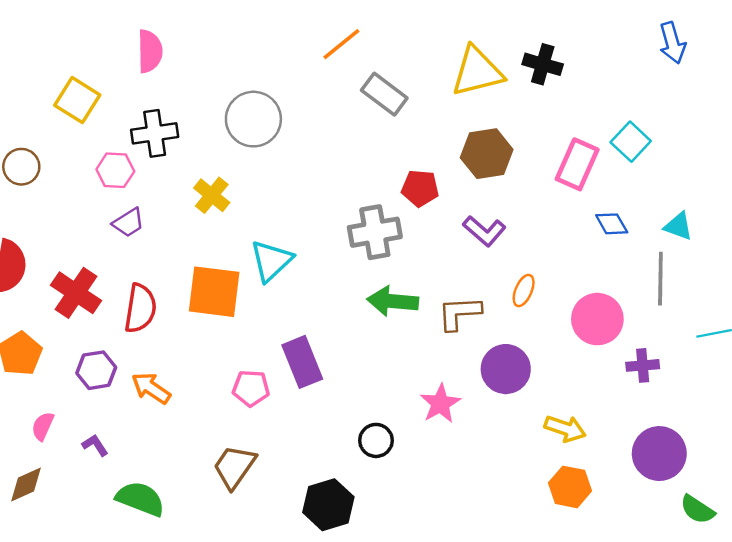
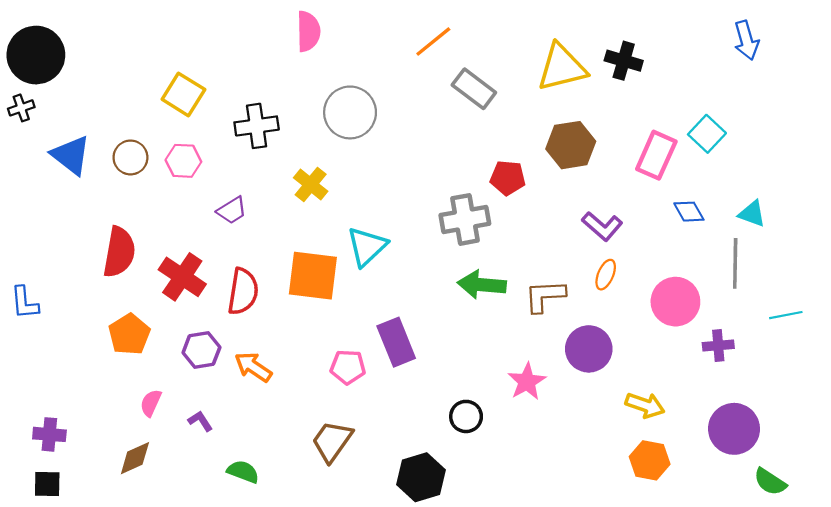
pink semicircle: (150, 51) -> (308, 31), moved
pink hexagon: (115, 170) -> (183, 161), moved
purple L-shape: (484, 231) -> (602, 226), moved
green semicircle: (140, 499) -> (243, 472), size x0.7

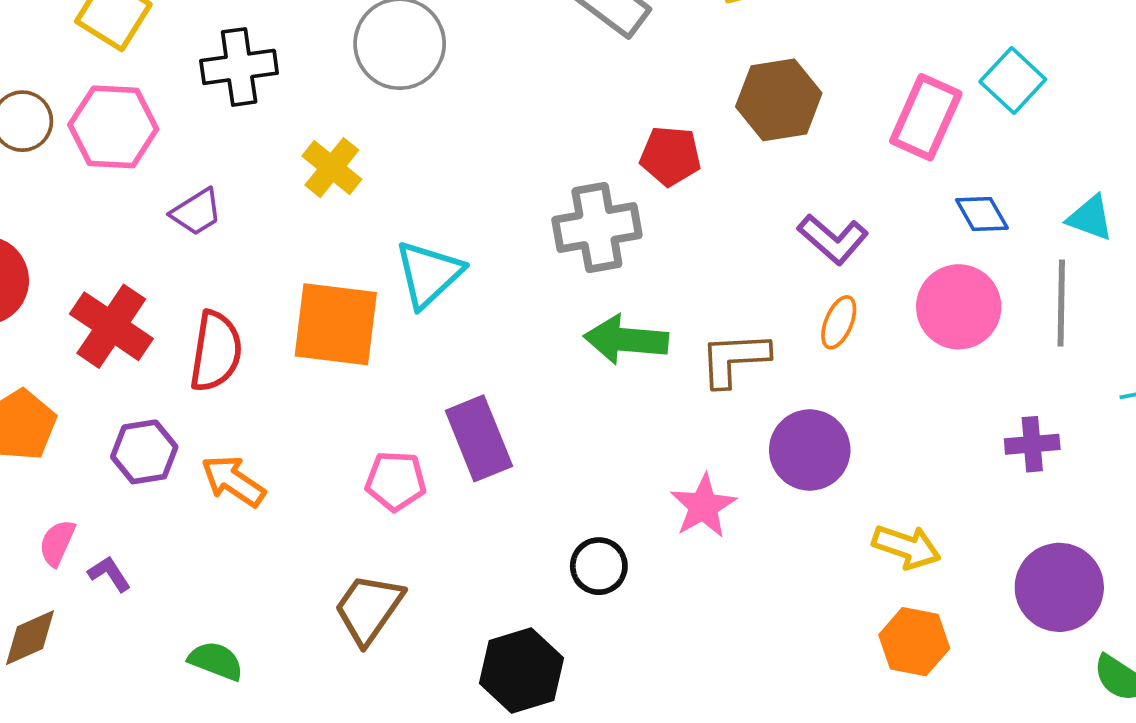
pink hexagon: (183, 161) -> (113, 127), size x1.4
pink circle: (675, 302) -> (959, 307), moved
purple L-shape: (200, 421) -> (109, 574), moved

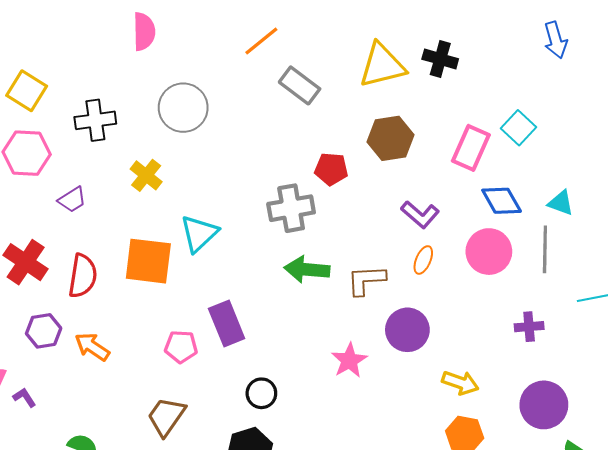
blue diamond: (982, 214) -> (502, 201), size x1.4
black circle: (599, 566) -> (261, 393), moved

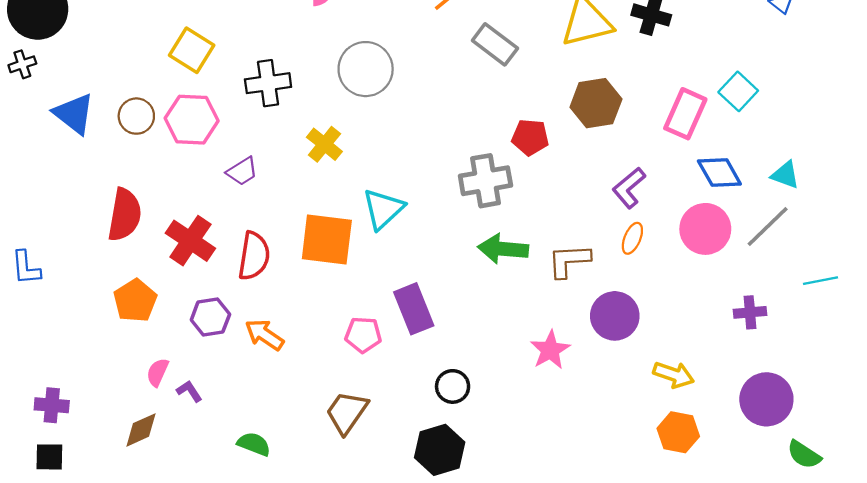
purple L-shape: (420, 215) -> (629, 188), turned 99
gray line: (545, 249) -> (768, 227), turned 45

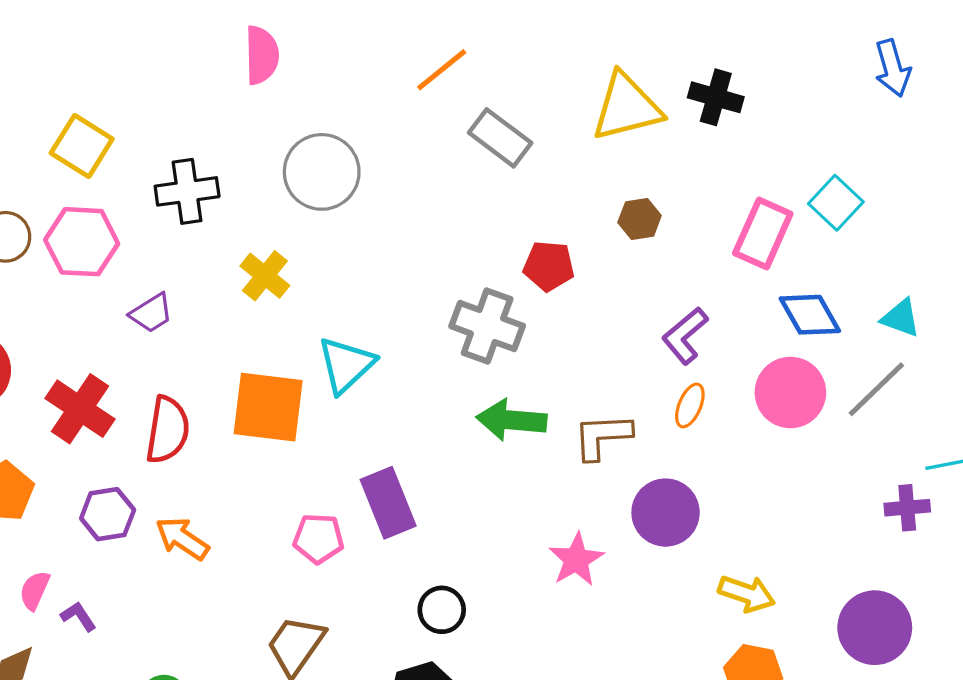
brown hexagon: (596, 103) -> (640, 219), size x0.6
gray cross: (485, 181) -> (487, 326), turned 30
purple cross: (750, 312) -> (907, 508), moved

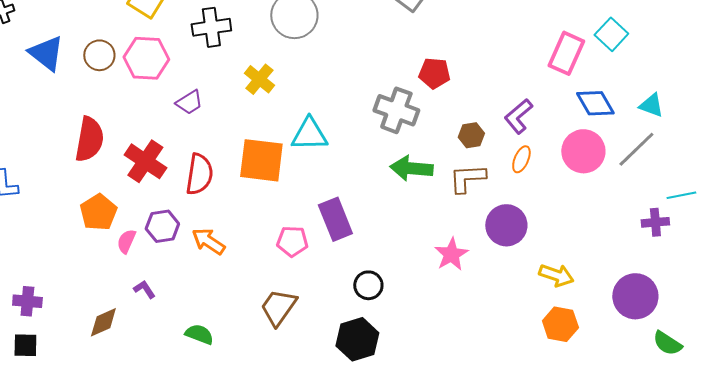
brown hexagon: (640, 219) -> (471, 135), moved
cyan triangle: (346, 365) -> (309, 134), turned 42
pink semicircle: (35, 590) -> (126, 241), moved

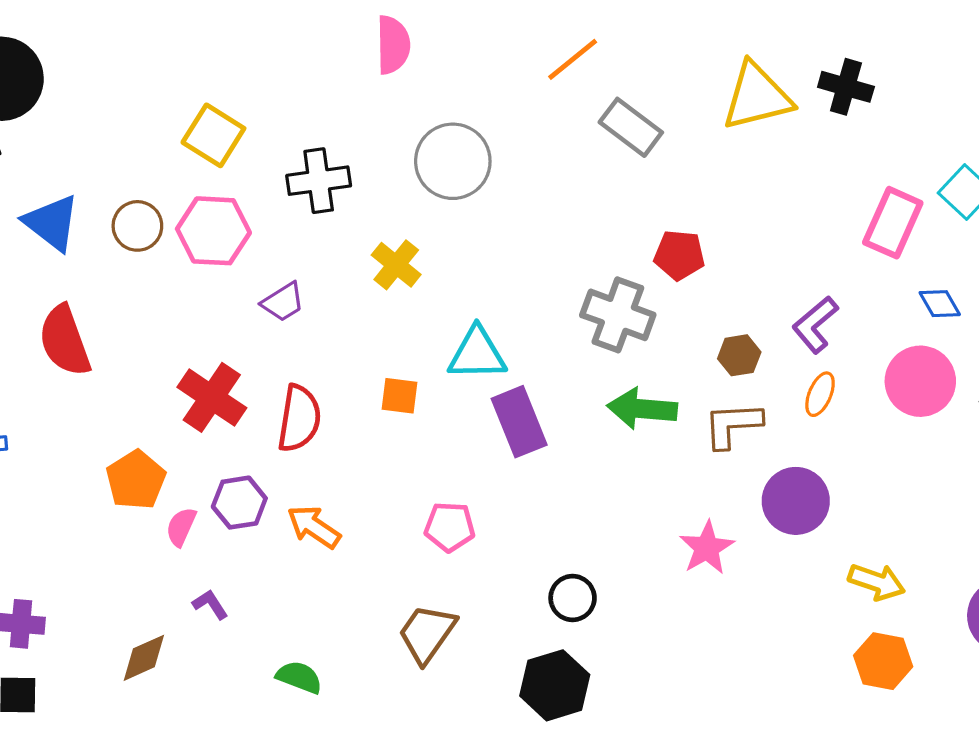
blue diamond: (595, 103) -> (940, 304), size x0.7
red semicircle: (89, 139) -> (65, 341), moved, turned 150
orange square: (261, 160) -> (399, 396), size x0.5
purple rectangle: (335, 219) -> (519, 422), moved

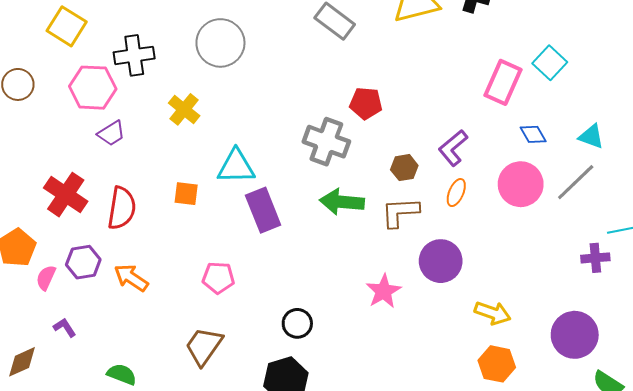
pink hexagon: (213, 231) -> (93, 88), moved

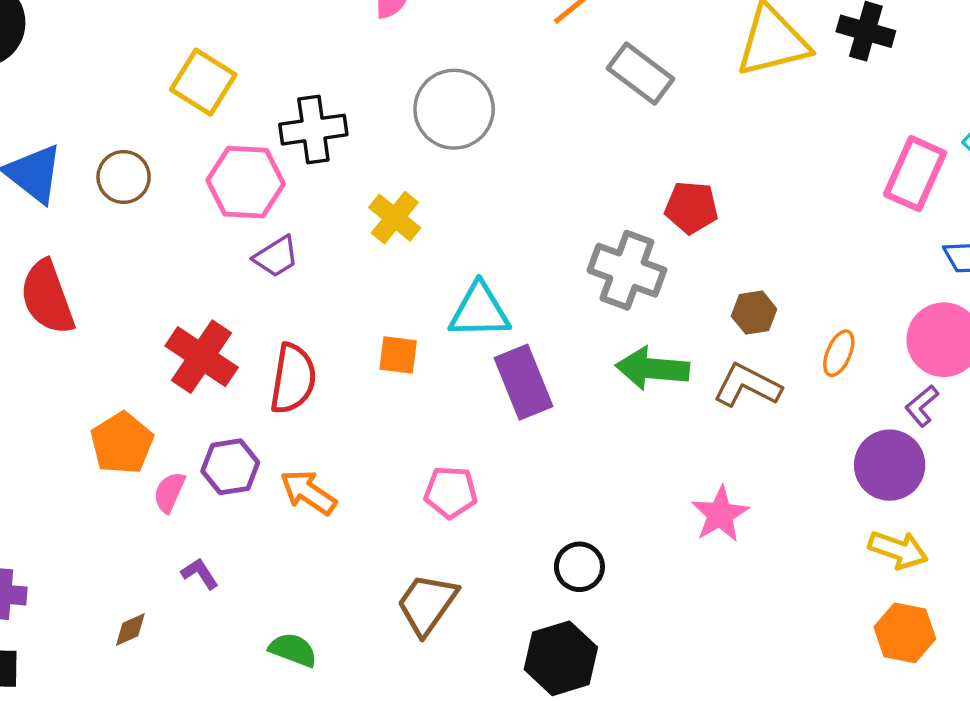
purple L-shape: (453, 148) -> (922, 406), moved, size x0.7
brown L-shape: (400, 212) -> (747, 385), turned 30
purple circle: (441, 261) -> (890, 465), moved
brown diamond: (22, 362) -> (130, 629), size x0.7

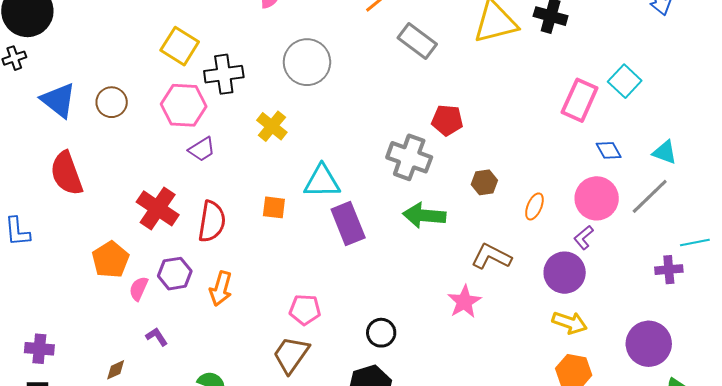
yellow square: (203, 82) -> (180, 46), moved
brown L-shape: (747, 385) -> (491, 257), moved
orange arrow: (308, 492) -> (221, 289), turned -108
pink pentagon: (451, 492) -> (305, 310), moved

